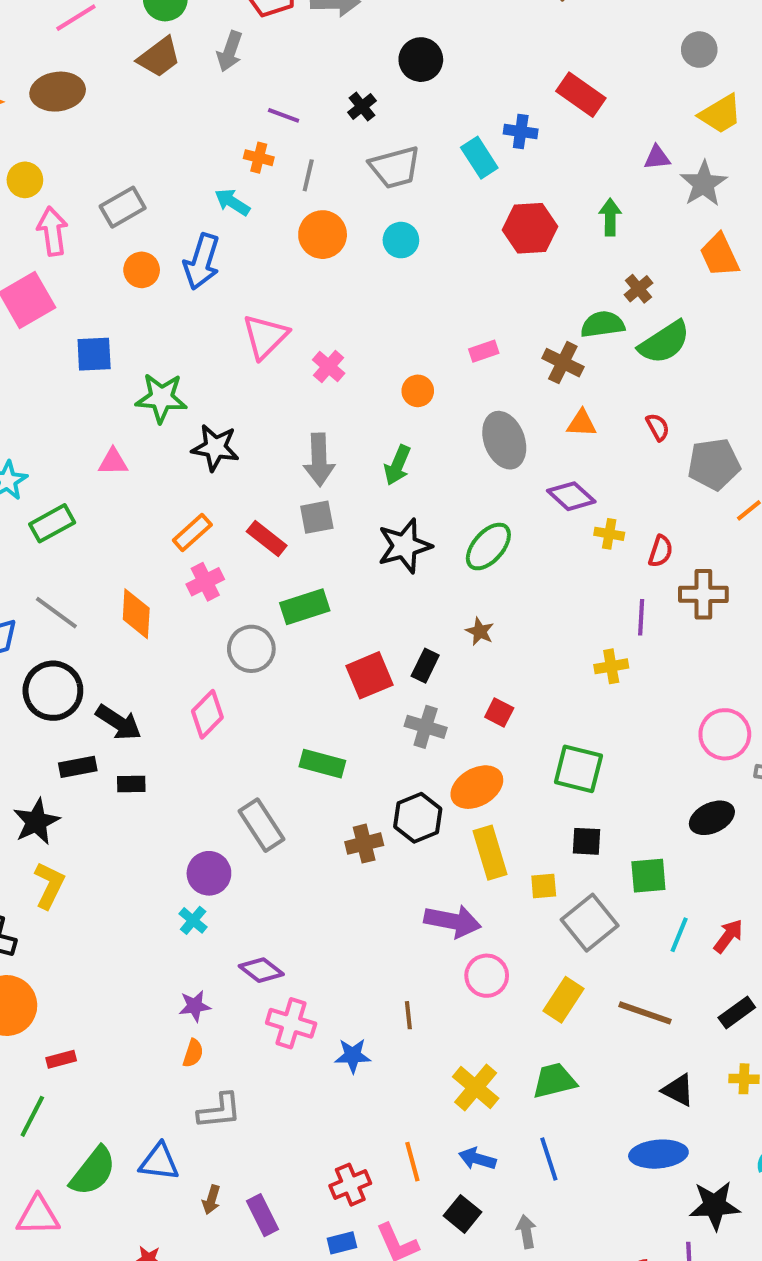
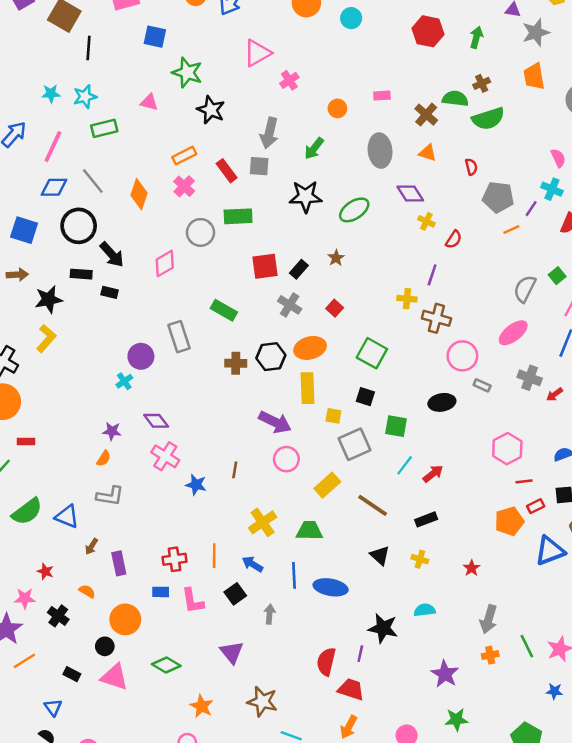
pink cross: (205, 582) -> (184, 186), turned -35
brown cross: (703, 594) -> (436, 318), moved
blue ellipse: (658, 1154) -> (331, 587), moved

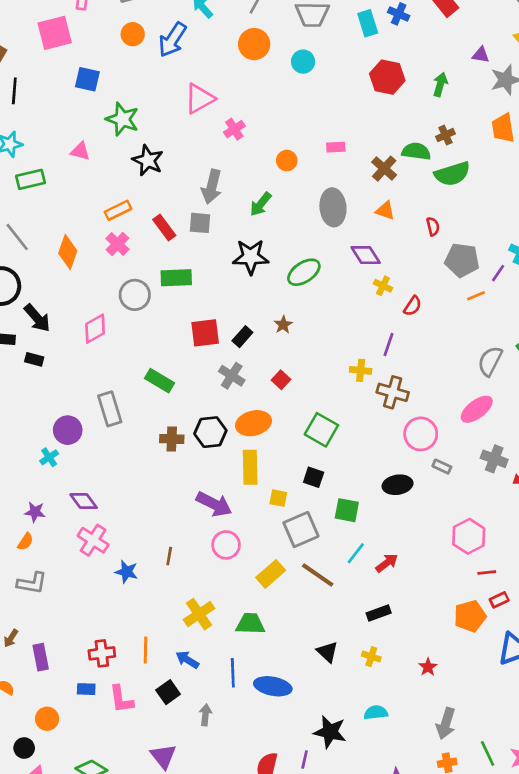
brown line: (373, 505) -> (318, 575), moved
orange circle: (125, 619) -> (47, 719), size x0.7

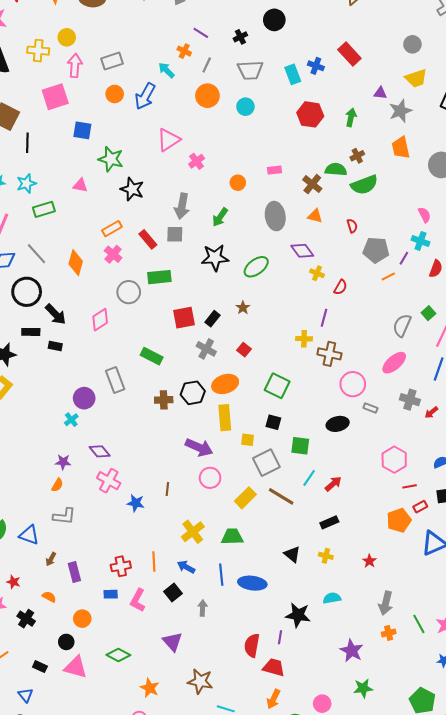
pink L-shape: (121, 699) -> (138, 600), turned 40

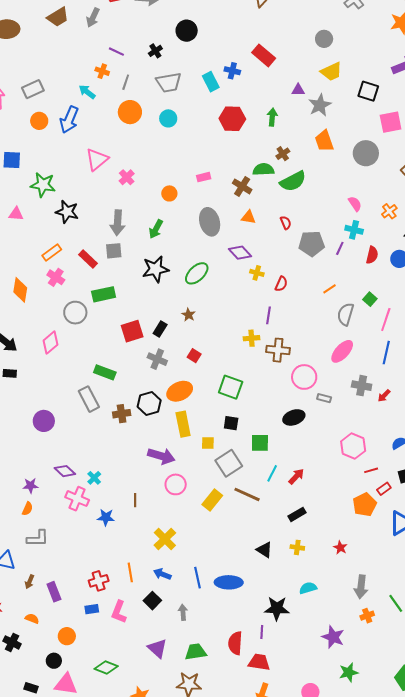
orange line: (388, 276) -> (330, 289), moved
gray rectangle: (115, 380) -> (89, 399), moved
cyan cross: (71, 420) -> (94, 478), moved
green trapezoid: (232, 537) -> (196, 652), moved

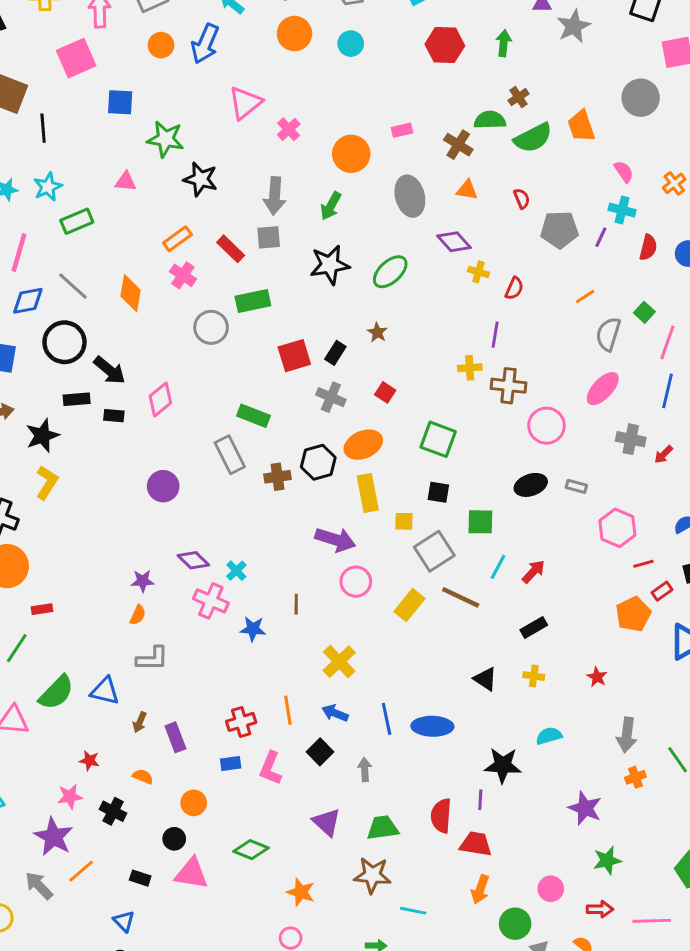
orange trapezoid: (324, 141) -> (581, 126), moved
orange circle: (169, 193) -> (351, 154), size x1.6
pink diamond: (51, 343) -> (160, 400), moved
gray rectangle: (324, 398) -> (576, 486), moved

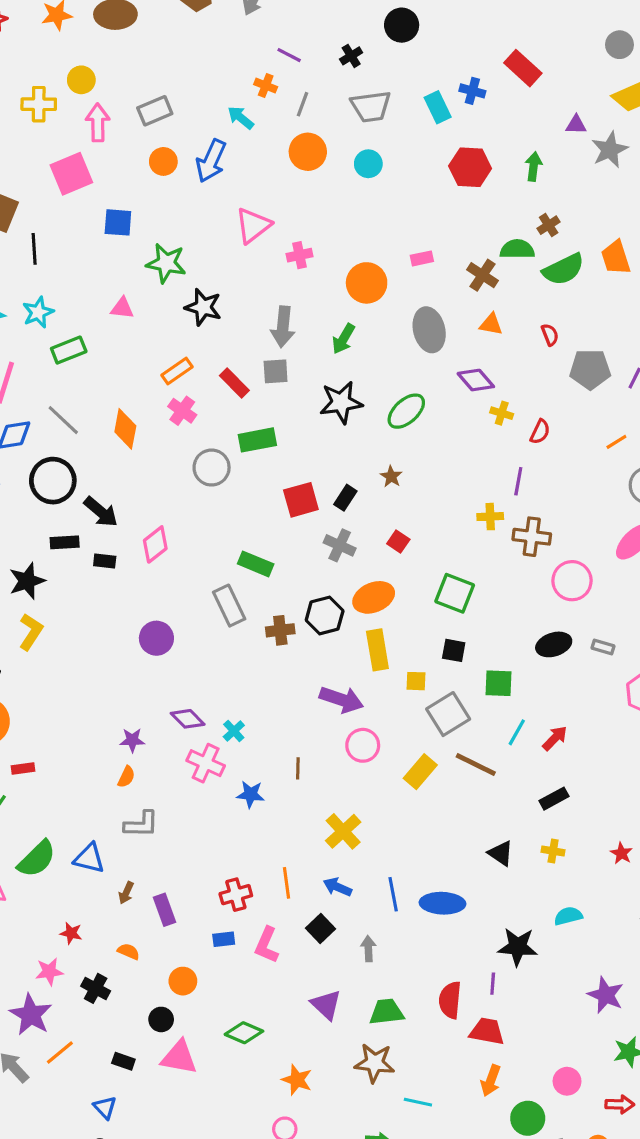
pink cross: (289, 129) -> (300, 255), turned 30

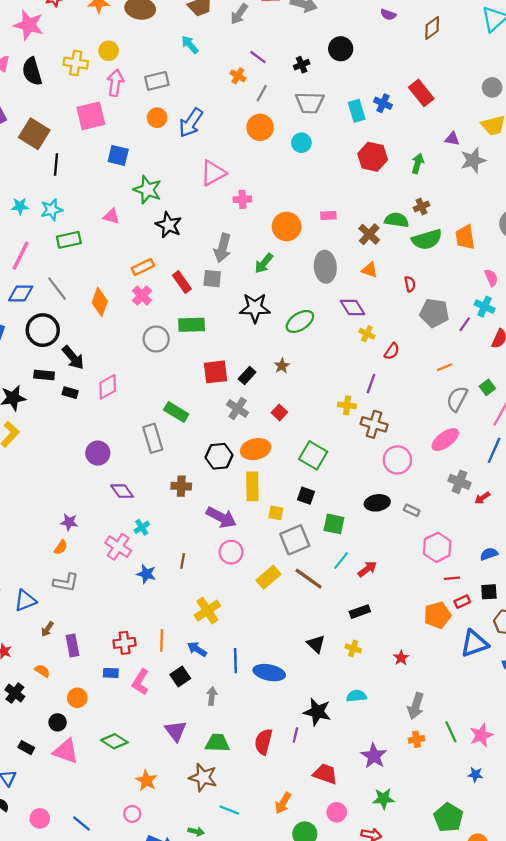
cyan arrow: (241, 118) -> (190, 45), moved
brown cross: (280, 630) -> (181, 486), moved
purple diamond: (188, 719) -> (122, 491), moved
blue triangle: (89, 858) -> (25, 601), turned -45
red trapezoid: (487, 1031) -> (325, 774), moved

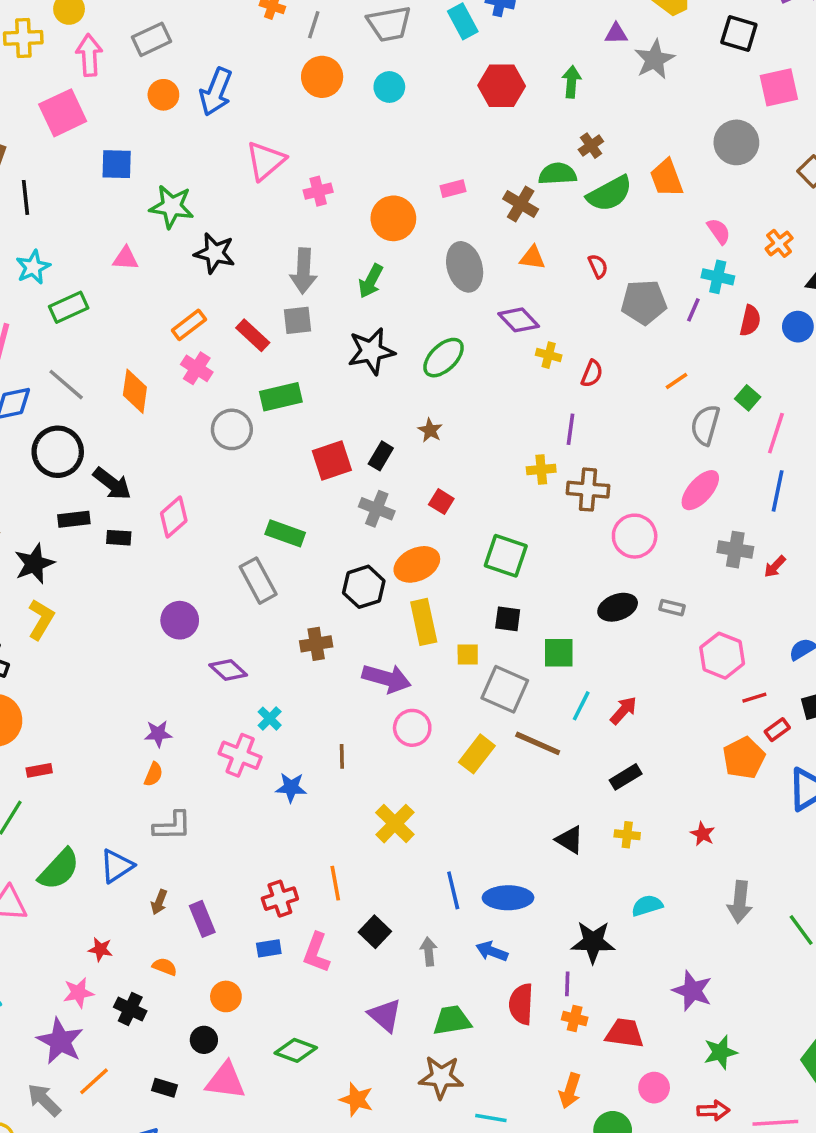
gray square: (295, 540) -> (505, 689), turned -32
blue arrow: (197, 649) -> (492, 951), moved
orange cross: (416, 739) -> (575, 1018), moved, turned 35

